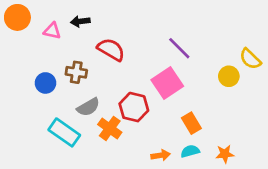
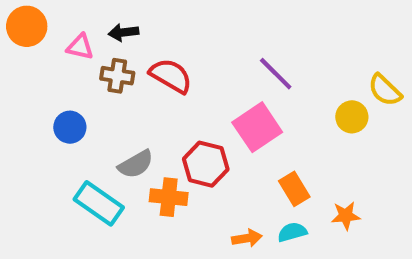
brown cross: (76, 72) -> (117, 76), moved
orange cross: (110, 128) -> (169, 197), turned -30
orange star: (225, 154) -> (346, 216), moved

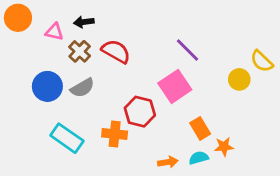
brown cross: (117, 76) -> (80, 51), turned 35
blue circle: (70, 127) -> (47, 86), size x1.4
gray semicircle: (136, 164) -> (82, 88), moved
orange star: (346, 216) -> (224, 147), moved

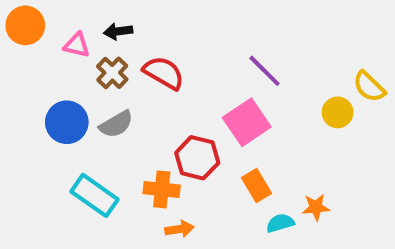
orange rectangle: (200, 128) -> (257, 185), moved
orange arrow: (168, 162) -> (179, 229), moved

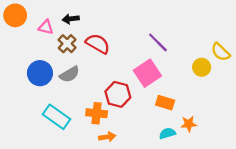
orange rectangle: (257, 185) -> (165, 103), moved, turned -42

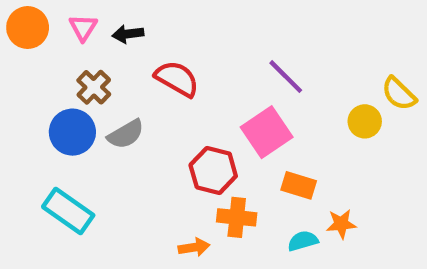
pink triangle: (46, 27) -> (83, 28), moved, turned 49
brown cross: (67, 44) -> (94, 87), moved
orange cross: (97, 113) -> (237, 217), moved
cyan rectangle: (56, 117) -> (68, 211), moved

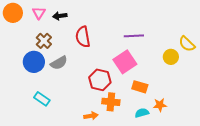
purple line: (286, 77) -> (134, 36), turned -48
red semicircle: (177, 79) -> (83, 37), turned -130
cyan rectangle: (68, 211) -> (42, 99), moved, size x0.7

